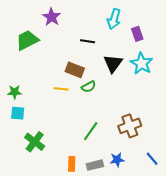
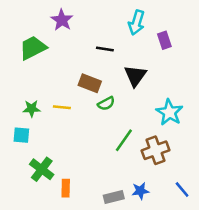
cyan star: (141, 63) -> (169, 112), moved
yellow line: (61, 89) -> (62, 107), moved
green star: (15, 92) -> (32, 109), moved
green line: (91, 131) -> (124, 140), moved
orange rectangle: (72, 164) -> (66, 188), moved

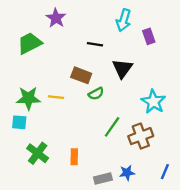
green star: (32, 109) -> (28, 98), size x1.5
orange rectangle: (66, 188) -> (74, 157), moved
blue line: (182, 190) -> (165, 172), turned 63

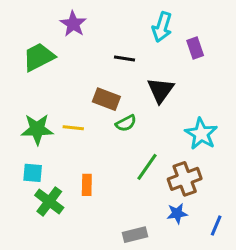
cyan square: (19, 122) -> (33, 173), moved
orange rectangle: (74, 157) -> (87, 185), moved
blue star: (127, 173) -> (177, 213), moved

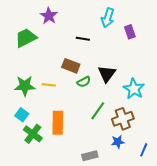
black triangle: (161, 90) -> (107, 74), moved
cyan square: (33, 173) -> (22, 115), turned 32
orange rectangle: (87, 185) -> (58, 123), size x1.6

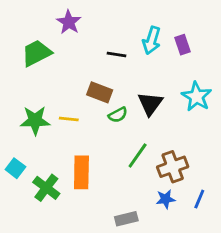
cyan arrow: (108, 18) -> (152, 40), moved
cyan star: (134, 89) -> (197, 97), moved
cyan square: (22, 115) -> (15, 168), moved
blue line: (144, 150) -> (199, 199), moved

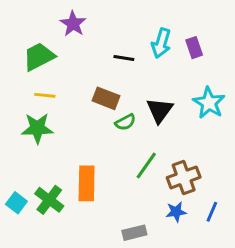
yellow line: (69, 119) -> (45, 95), moved
cyan square: (15, 168) -> (16, 203), moved

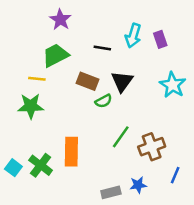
green trapezoid: (39, 57) -> (55, 55), moved
black triangle: (160, 110) -> (122, 81), moved
blue star: (176, 212) -> (138, 185), moved

